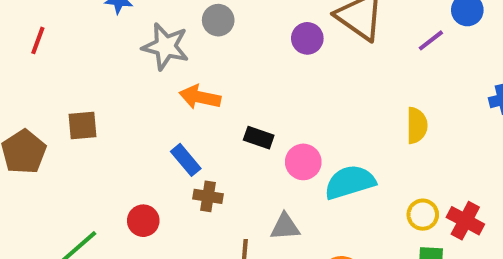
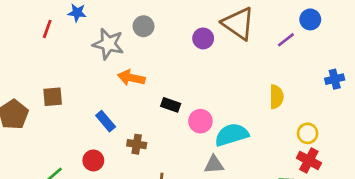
red line: (38, 40) -> (47, 29), moved
blue rectangle: (186, 160) -> (106, 121), moved
yellow circle: (423, 215) -> (308, 133), moved
gray triangle: (285, 227) -> (214, 165), moved

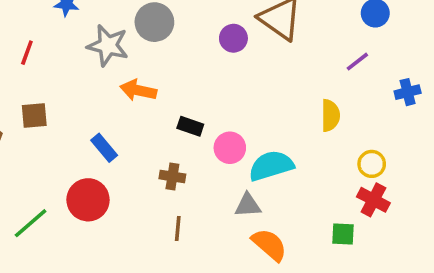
gray circle: (143, 26) -> (154, 22), size x1.4
red line: (47, 29) -> (27, 53), moved
purple line: (286, 40) -> (357, 62), moved
brown cross: (137, 144) -> (172, 176), moved
red circle: (93, 160) -> (88, 200), size x1.5

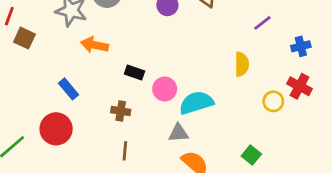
brown square: (34, 115) -> (24, 38), moved, turned 30
red cross: (373, 200) -> (299, 86), moved
green square: (343, 234) -> (251, 155), turned 36

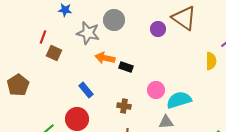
yellow semicircle: (242, 64) -> (211, 61), moved
black rectangle: (134, 72) -> (126, 67), moved

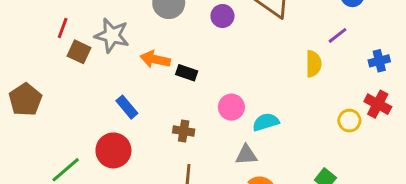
purple circle: (158, 29) -> (222, 16), moved
gray star: (88, 33) -> (112, 35), moved
cyan semicircle: (179, 100) -> (266, 122), size x0.7

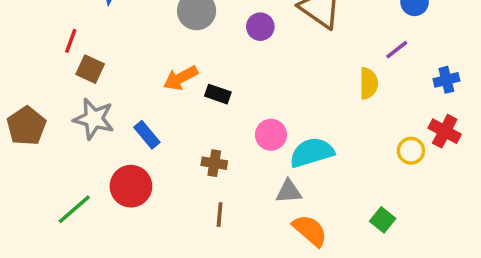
gray star: (112, 35) -> (94, 119), moved
orange arrow: (155, 59) -> (181, 78), turned -40
cyan semicircle: (266, 122) -> (312, 153), size x1.4

